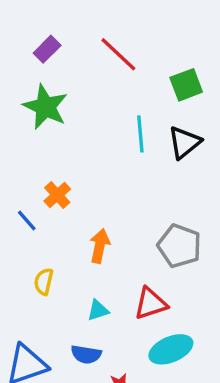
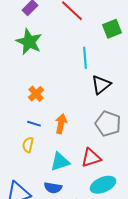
black triangle: (184, 142) -> (101, 85), moved
blue line: (27, 220) -> (34, 124), moved, turned -32
cyan triangle: (98, 310) -> (60, 162), size x1.5

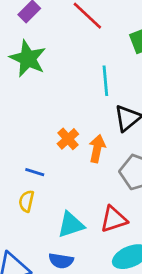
orange cross: (36, 94) -> (68, 139), moved
orange arrow: (61, 124) -> (97, 149), moved

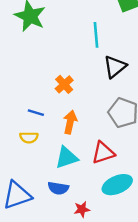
orange arrow: (97, 149) -> (70, 122), moved
yellow semicircle: (26, 201) -> (29, 137), turned -102

